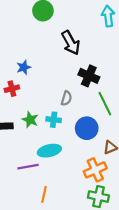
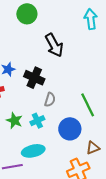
black cross: (89, 76) -> (34, 78), moved
cyan cross: (54, 120) -> (37, 121), turned -32

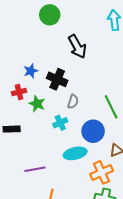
green star: (14, 121) -> (37, 104), moved
cyan ellipse: (33, 151) -> (75, 153), moved

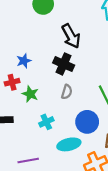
black cross: (57, 79) -> (64, 64), moved
cyan cross: (60, 123) -> (46, 122), moved

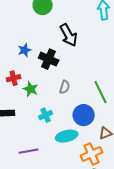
blue star: (24, 61) -> (25, 50), moved
black cross: (64, 64) -> (49, 59), moved

